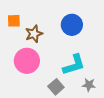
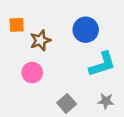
pink circle: (27, 61) -> (32, 73), size x0.7
cyan L-shape: (74, 65) -> (102, 64), moved

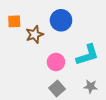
blue circle: (86, 30) -> (61, 20), moved
pink circle: (32, 73) -> (56, 62), moved

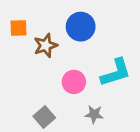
gray star: (91, 86) -> (94, 114), moved
gray square: (57, 88) -> (44, 117), moved

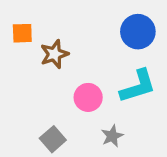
blue circle: (81, 27) -> (138, 32), moved
gray star: (94, 114) -> (112, 136), turned -30

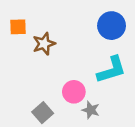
pink circle: (88, 97) -> (74, 92), moved
gray star: (112, 136) -> (91, 110), turned -30

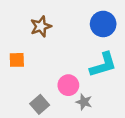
orange square: (18, 27) -> (17, 60), moved
brown star: (44, 44) -> (41, 26), moved

